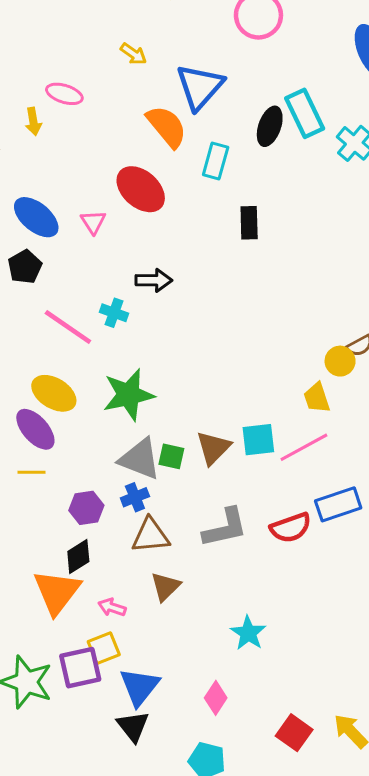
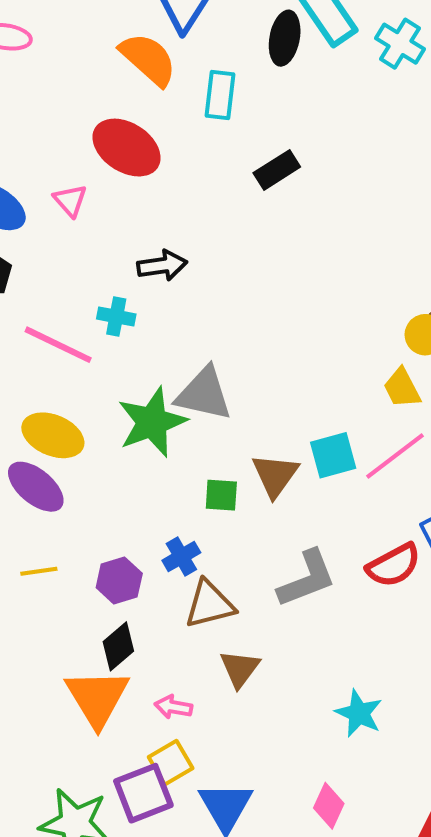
black rectangle: (249, 223) -> (277, 170), turned 68
gray triangle: (140, 459) -> (204, 394), moved
yellow line: (31, 472) -> (39, 571), moved

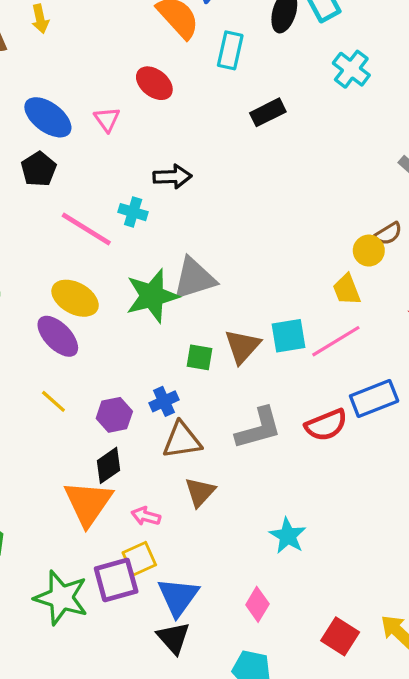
cyan cross: (400, 44) -> (351, 69), moved
red ellipse: (127, 148) -> (154, 83), size x0.7
gray triangle: (204, 394) -> (194, 278), turned -36
yellow line: (39, 571) -> (53, 401), turned 44

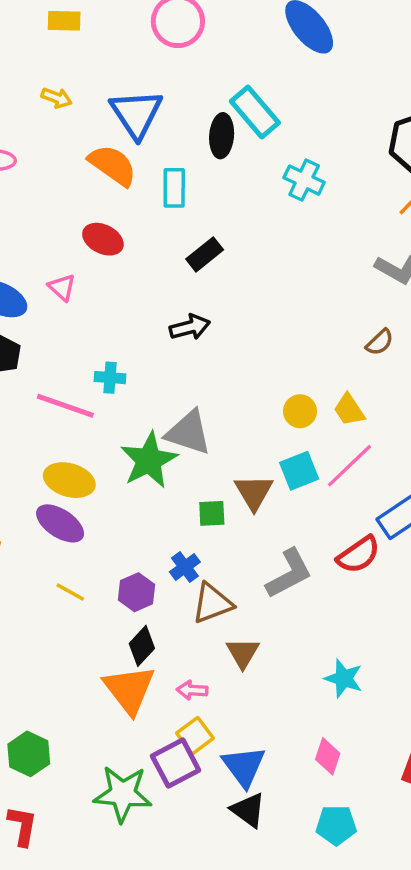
black rectangle: (268, 112) -> (205, 254), moved
black arrow: (172, 177) -> (190, 327), moved
yellow circle: (369, 251) -> (300, 411), moved
gray triangle: (194, 278) -> (188, 433), turned 48

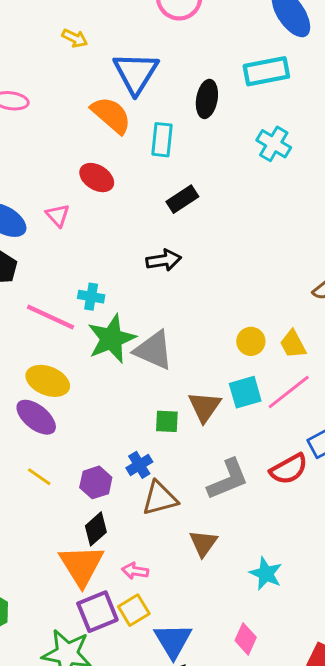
yellow arrow: (57, 98) -> (75, 38), moved
cyan rectangle: (255, 112) -> (266, 71), moved, turned -66
green star: (149, 460) -> (112, 339), moved
brown triangle: (243, 653) -> (203, 543), moved
purple square: (176, 763) -> (97, 612), moved

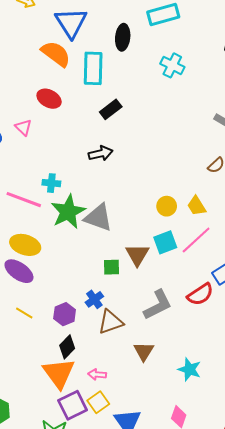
cyan rectangle: (162, 140) -> (93, 68), size x1.4

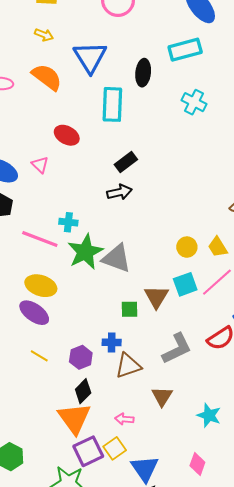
orange semicircle: (56, 54) -> (47, 77), moved
black rectangle: (111, 109) -> (126, 162), moved
blue cross: (94, 299) -> (112, 342), turned 36
pink arrow: (97, 374) -> (124, 419), moved

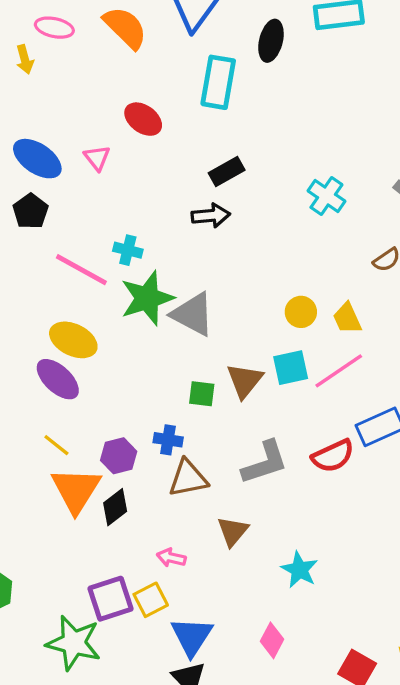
cyan cross: (194, 102) -> (326, 196), moved
orange triangle: (74, 418) -> (76, 490), moved

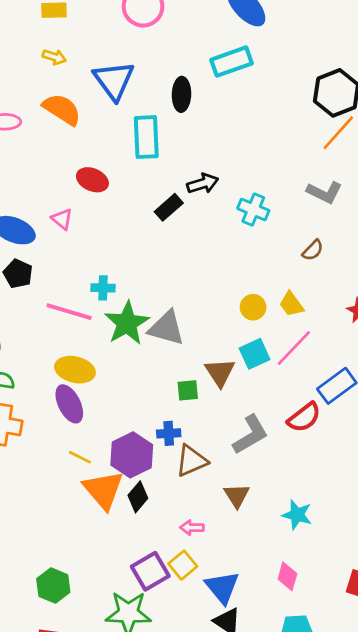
black arrow: (211, 216) -> (203, 184), moved
purple ellipse: (58, 379) -> (69, 404), turned 33
purple hexagon: (119, 456) -> (132, 455), size x1.5

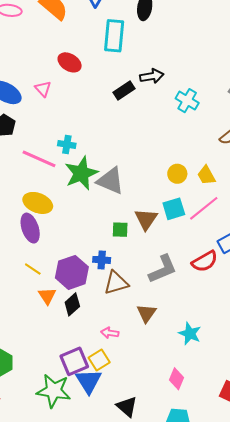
orange triangle: (103, 490) -> (47, 296), size x0.6
blue triangle: (222, 587) -> (89, 381), moved

